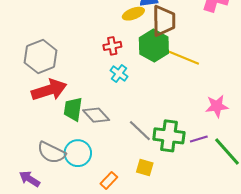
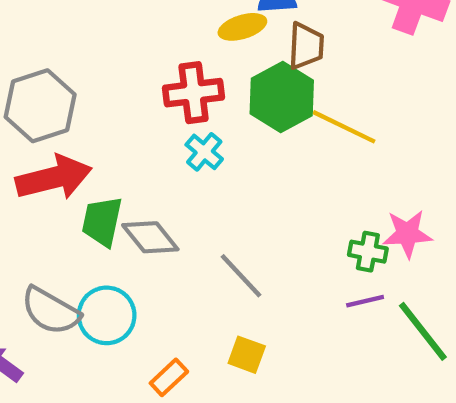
brown trapezoid: (164, 21) -> (306, 46), size x0.7
red cross: (112, 46) -> (194, 93), size x1.5
green cross: (169, 136) -> (368, 252), moved, size x0.6

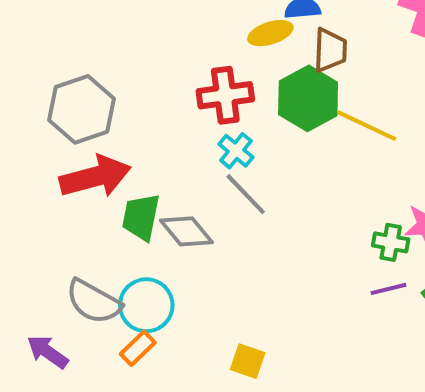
gray line: (241, 276) -> (246, 194), moved
yellow square: (247, 355) -> (248, 361), moved
orange rectangle: (169, 377) -> (138, 348), moved

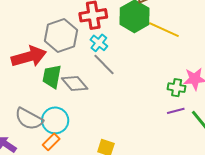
gray hexagon: (82, 109) -> (61, 35), moved

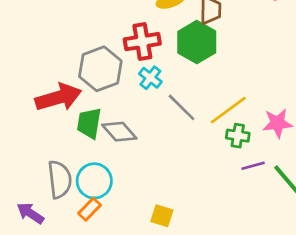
yellow line: (164, 30) -> (228, 110), moved, turned -60
gray line: (104, 64) -> (182, 107), moved
green cross: (177, 88) -> (238, 136), moved
gray semicircle: (29, 119) -> (60, 179), turned -124

